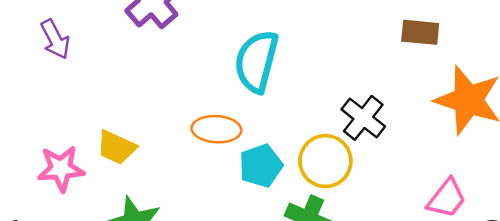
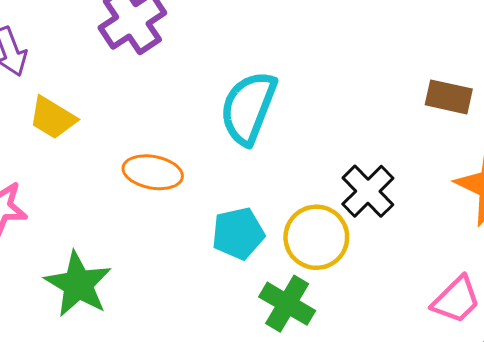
orange ellipse: (216, 129) -> (153, 172), moved
yellow trapezoid: (116, 147) -> (53, 118), moved

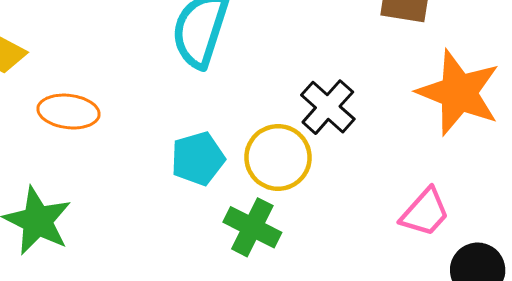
orange ellipse: (153, 172) -> (68, 112), moved

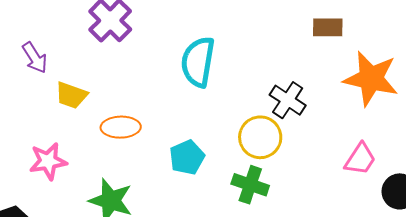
cyan pentagon: (198, 159) -> (187, 157), moved

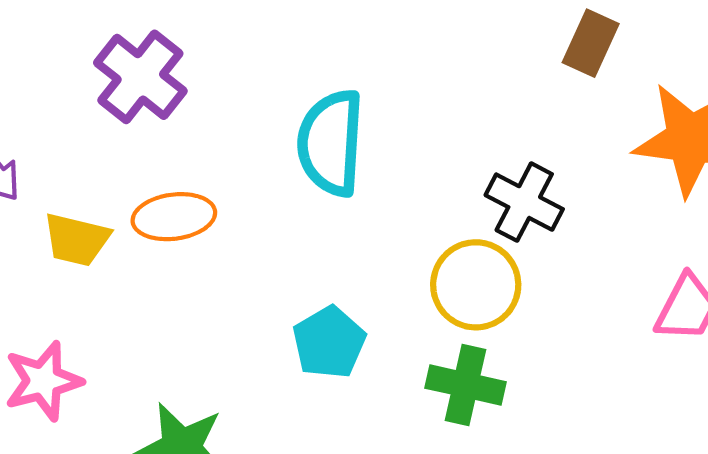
brown rectangle: (328, 27) -> (591, 43), turned -60
orange ellipse: (121, 127) -> (174, 217), moved

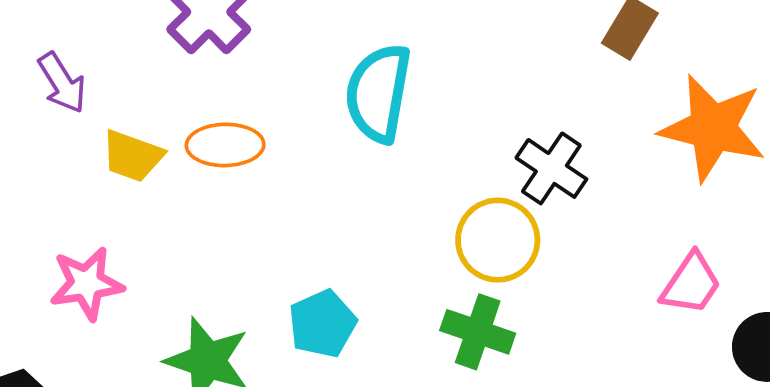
cyan pentagon: (329, 342) -> (322, 324), moved

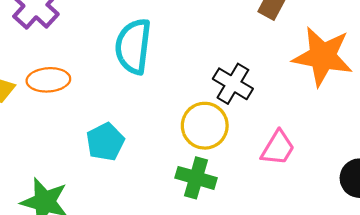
pink trapezoid: (691, 284) -> (278, 148), moved
cyan pentagon: (322, 324) -> (105, 142), moved

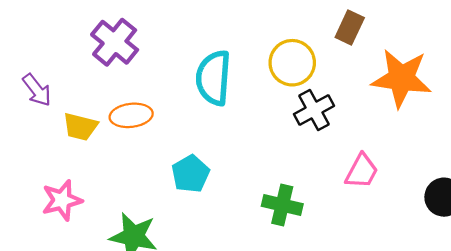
black cross: (233, 84) -> (314, 110), turned 33
yellow circle: (205, 126) -> (292, 63), moved

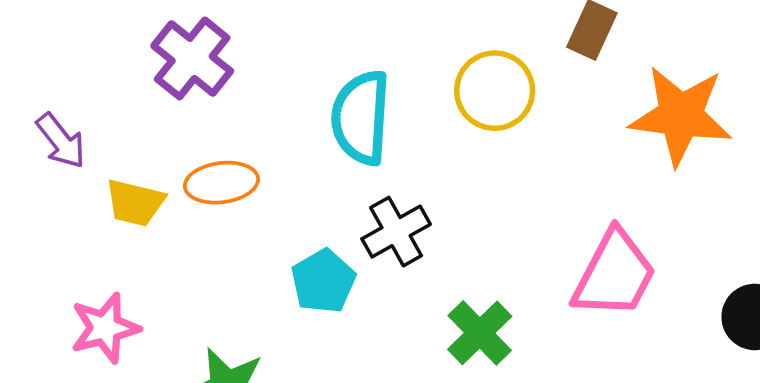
black cross: (314, 110) -> (396, 232), moved
pink trapezoid: (362, 171) -> (614, 274), size x1.5
green cross: (282, 205) -> (480, 333), turned 33

